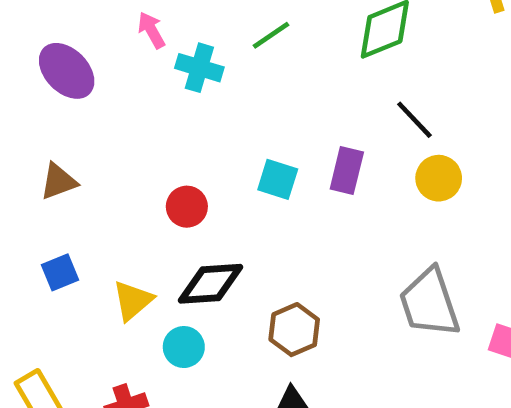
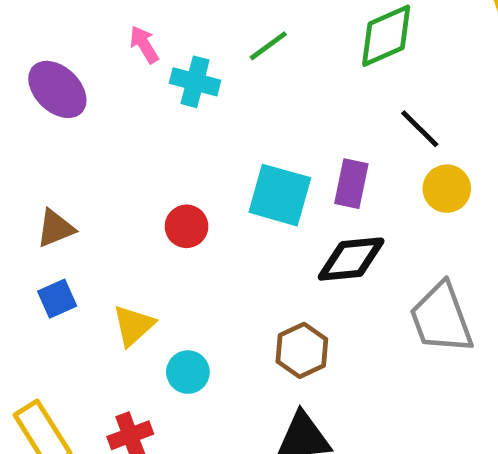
cyan square: (278, 179) -> (280, 195), size x1.5
brown triangle: (58, 181) -> (55, 228), moved
black diamond: (210, 284) -> (351, 259), moved

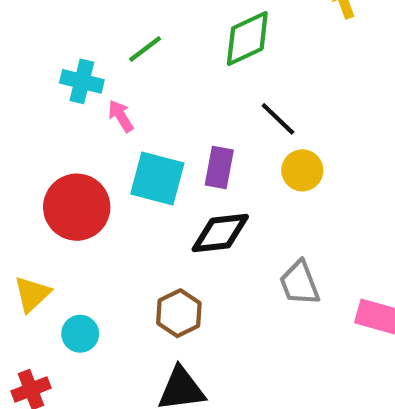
pink arrow: (144, 44) -> (121, 116), moved
red circle: (187, 226) -> (77, 207), size x1.8
gray trapezoid: (441, 318) -> (299, 283), size x0.7

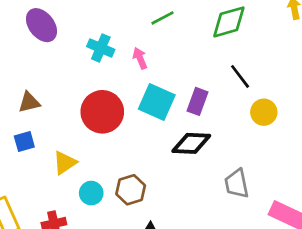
cyan cross: (82, 81) -> (101, 48), moved
yellow circle: (302, 170) -> (264, 112), moved
brown hexagon: (179, 313) -> (131, 190), moved

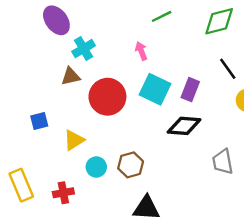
cyan cross: (101, 48) -> (84, 49), moved, turned 35
brown triangle: (29, 102) -> (71, 76), moved

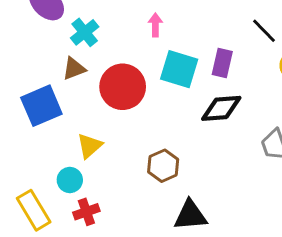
pink arrow: (141, 51) -> (155, 25), turned 30
blue square: (39, 121) -> (41, 106), moved, size x1.8
cyan circle: (96, 167) -> (70, 180), moved

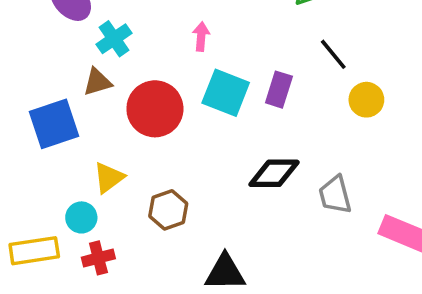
black diamond: (221, 108) -> (274, 173), moved
brown hexagon: (163, 166) -> (168, 210), moved
yellow rectangle: (34, 210) -> (34, 251), turned -72

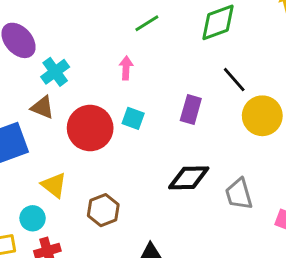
brown triangle: (97, 82) -> (42, 107), turned 40
cyan square: (226, 93) -> (133, 118), moved, size x0.6
yellow circle: (366, 100) -> (262, 116), size x1.4
yellow triangle: (109, 178) -> (54, 185), turned -44

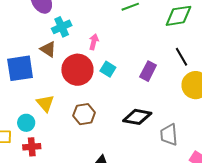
pink arrow: (126, 68) -> (94, 42), moved
brown hexagon: (103, 210) -> (84, 114), moved

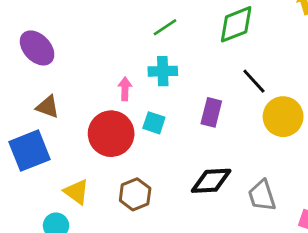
cyan cross: (62, 27) -> (163, 71), moved, turned 36
brown triangle: (48, 49) -> (48, 107), moved

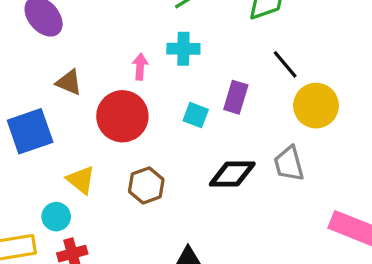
brown triangle: (48, 107) -> (69, 82), moved
cyan square: (154, 123) -> (196, 115), moved
gray trapezoid: (262, 196) -> (289, 164), moved

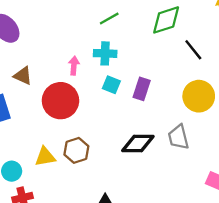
black line: (285, 64) -> (193, 50), moved
cyan square: (196, 115) -> (111, 85), moved
yellow triangle: (81, 180) -> (45, 157), moved, turned -50

